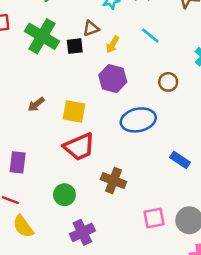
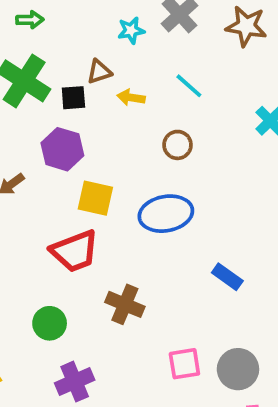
yellow arrow: (113, 45) -> (131, 98), turned 66
purple hexagon: (113, 79) -> (62, 149), moved
brown circle: (168, 82) -> (178, 145), moved
yellow square: (74, 112) -> (95, 198), moved

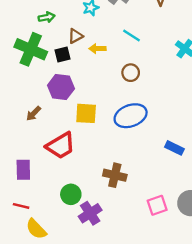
green arrow: (30, 20) -> (47, 17), moved
red trapezoid: (75, 251) -> (61, 146), moved
purple cross: (75, 382) -> (90, 213), moved

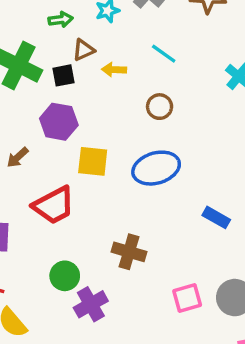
green arrow: (47, 17) -> (61, 20), moved

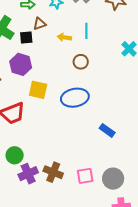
cyan line: (164, 54) -> (86, 31), turned 49
yellow arrow: (114, 70) -> (64, 37), moved
brown cross: (129, 252) -> (53, 172), moved

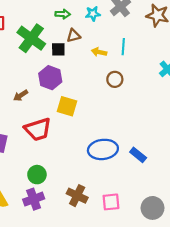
blue ellipse: (75, 98) -> (103, 149), moved
purple cross: (28, 174) -> (34, 199), moved
gray circle: (113, 179) -> (153, 208), moved

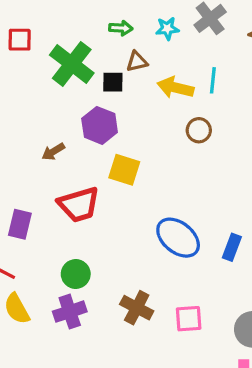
yellow arrow: (99, 52) -> (175, 88), size x1.5
blue ellipse: (103, 149) -> (178, 238), turned 44
blue rectangle: (138, 155) -> (232, 247), turned 70

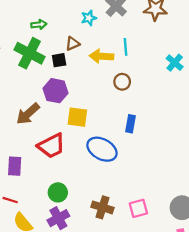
green arrow: (121, 28) -> (39, 25), moved
brown arrow: (53, 152) -> (28, 114), size x1.6
blue ellipse: (178, 238) -> (102, 149), moved
blue rectangle: (232, 247) -> (131, 124), moved

